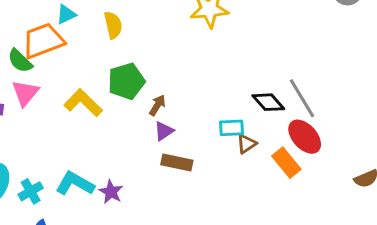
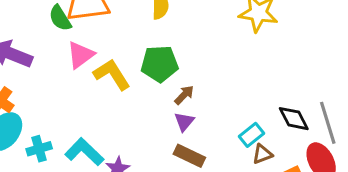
pink triangle: (25, 93) -> (81, 55), moved
cyan rectangle: (231, 128) -> (251, 135), turned -50
purple triangle: (164, 131) -> (184, 122), turned -30

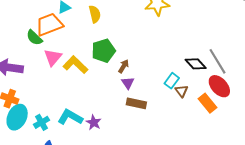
brown triangle: (262, 154) -> (182, 91), turned -32

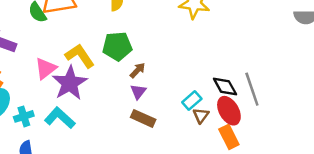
pink triangle: (53, 57) -> (46, 68), moved
red ellipse: (219, 86) -> (229, 111), moved
purple star: (94, 123) -> (70, 83), moved, size x1.8

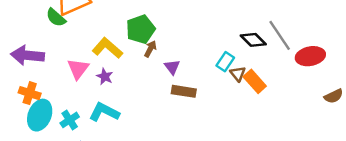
brown arrow: (138, 70) -> (150, 49), moved
purple star: (70, 83) -> (105, 76), size x0.5
red ellipse: (229, 111) -> (310, 56), moved, turned -56
orange rectangle: (229, 137) -> (255, 81), moved

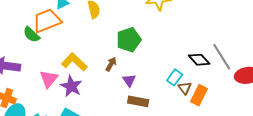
green pentagon: (141, 29) -> (129, 40), moved
purple star: (105, 76) -> (71, 86), size x1.5
orange rectangle: (255, 81) -> (199, 95), turned 66

